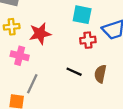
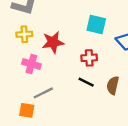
red cross: (88, 40) -> (89, 58), moved
gray line: (32, 84) -> (43, 93), turned 36

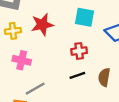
red star: (53, 42) -> (42, 25), moved
black line: (86, 82) -> (77, 75), turned -42

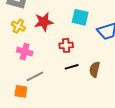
yellow cross: (13, 31) -> (18, 26), turned 32
red cross: (79, 51) -> (66, 45), moved

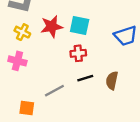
cyan square: (80, 17) -> (80, 25), moved
pink cross: (25, 52) -> (17, 61), moved
gray line: (35, 76) -> (54, 91), moved

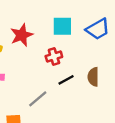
cyan square: (80, 25) -> (62, 26), moved

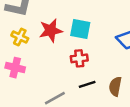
cyan square: (62, 26) -> (80, 29), moved

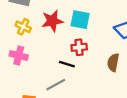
black line: (87, 84) -> (67, 64), moved, turned 35
brown semicircle: (115, 86) -> (113, 62), moved

